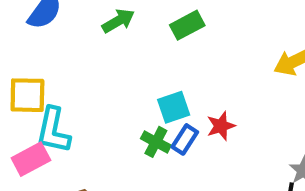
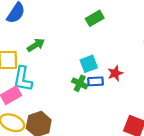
green arrow: (118, 21) -> (36, 45), moved
blue rectangle: (185, 139) -> (96, 81), turned 56

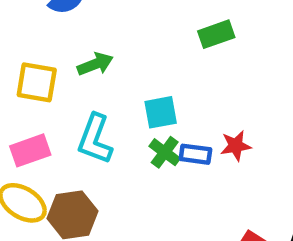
cyan square: (89, 64) -> (161, 112), moved
cyan L-shape: (23, 79) -> (95, 139), moved

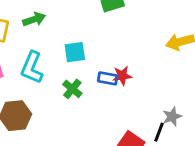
green cross: (165, 152) -> (72, 89), moved
blue rectangle: (195, 154) -> (108, 78), moved

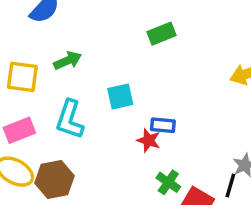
red star: (122, 76) -> (149, 140), moved, turned 30
green cross: (72, 89) -> (168, 182), moved

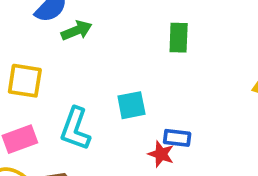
green rectangle: (162, 34) -> (179, 38), turned -68
green arrow: (68, 61) -> (77, 30), moved

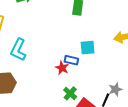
cyan square: (131, 105) -> (88, 48), moved

